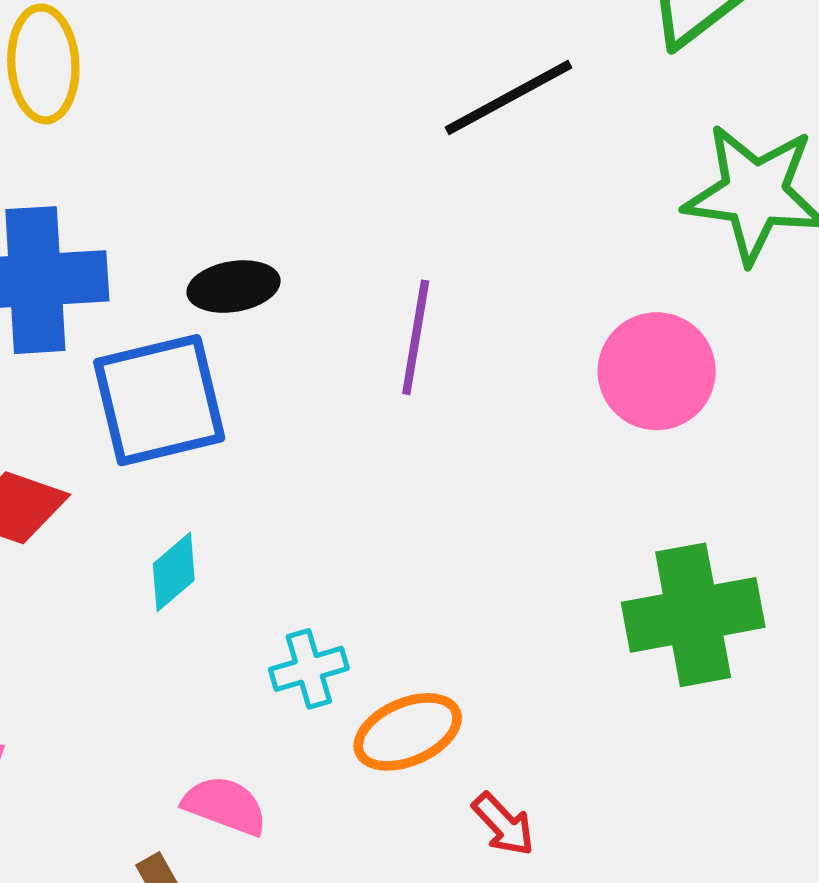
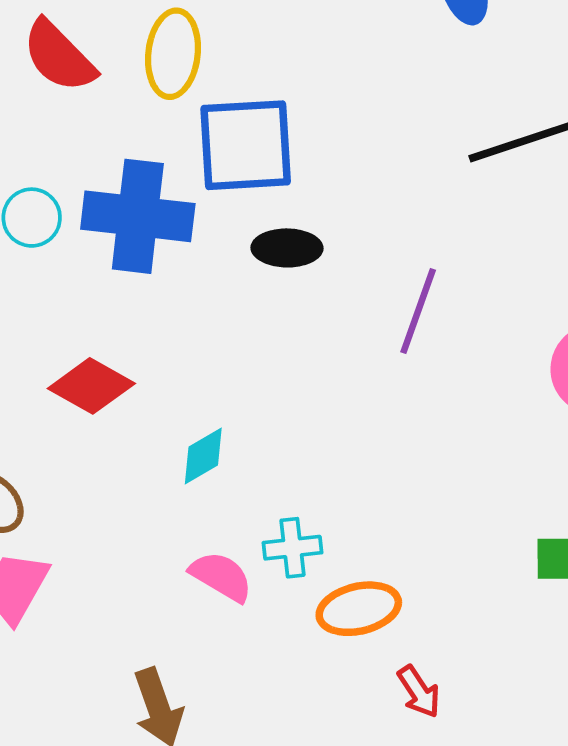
blue square: (159, 400) -> (246, 145), moved
pink semicircle: (225, 806) -> (221, 576), moved

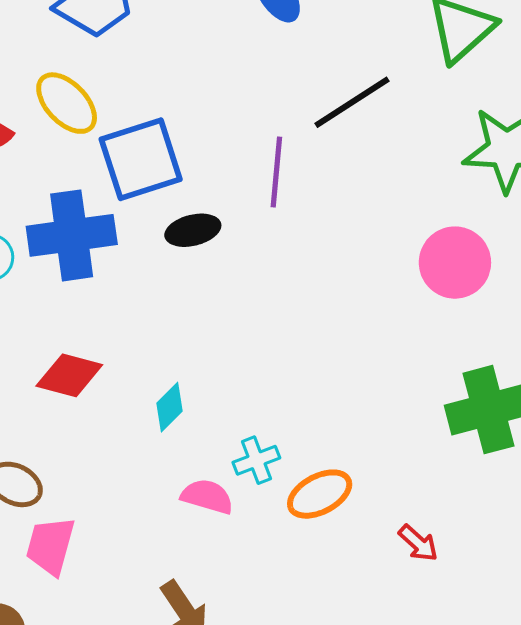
yellow ellipse: (173, 54) -> (67, 103), turned -36
purple line: (418, 311) -> (276, 172), moved
red arrow: (419, 692) -> (418, 543), moved

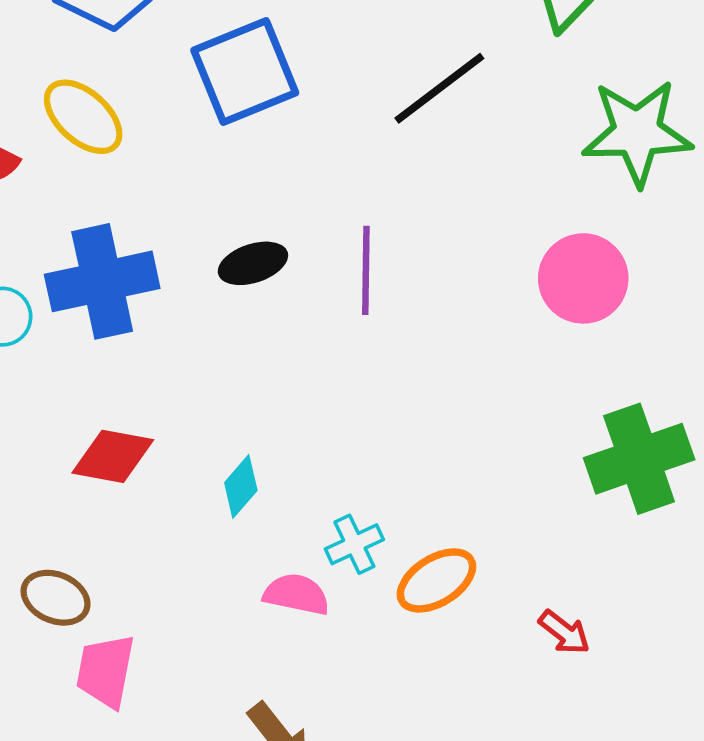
blue square: (141, 159) -> (245, 72), moved
purple line: (276, 172) -> (366, 270), moved

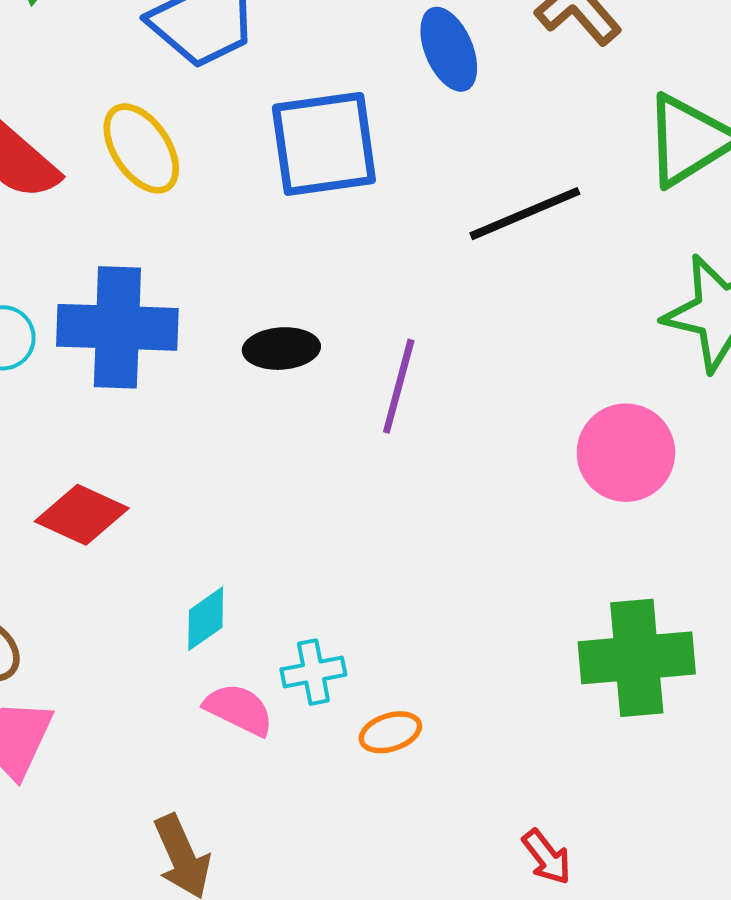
cyan diamond: (241, 486) -> (206, 619), moved
orange ellipse: (436, 580) -> (390, 732), size x0.7
red arrow: (564, 632) -> (547, 857), moved

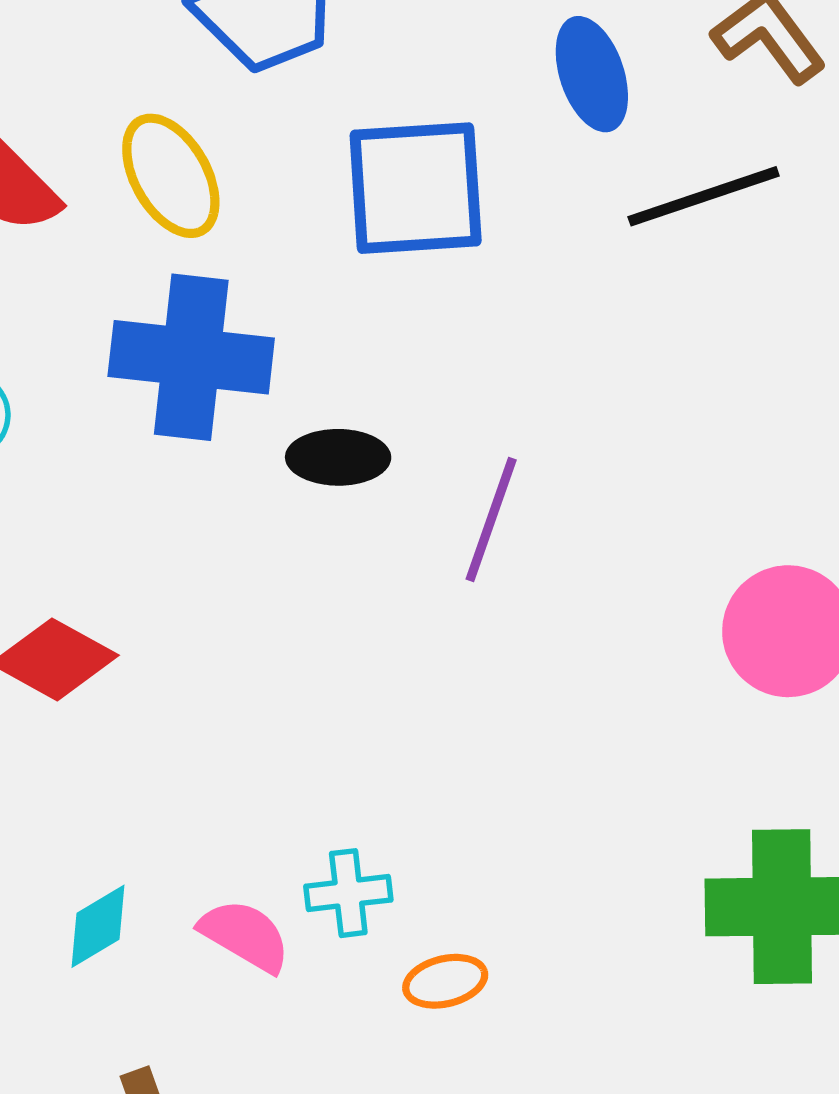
black line: (525, 214) -> (704, 196), moved
blue cross: (117, 327) -> (191, 357), moved
cyan diamond: (206, 619) -> (98, 926), moved

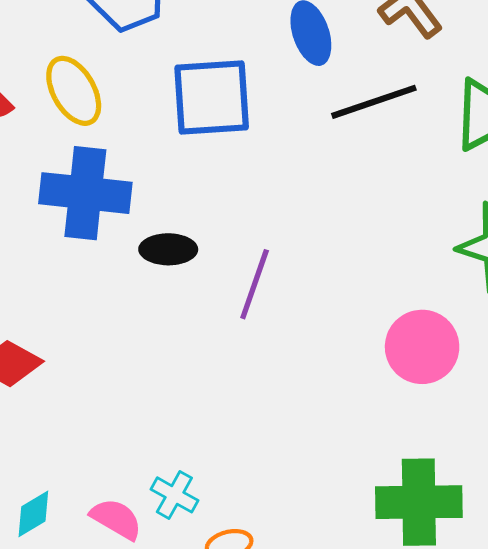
cyan cross: (348, 893) -> (174, 495), turned 36

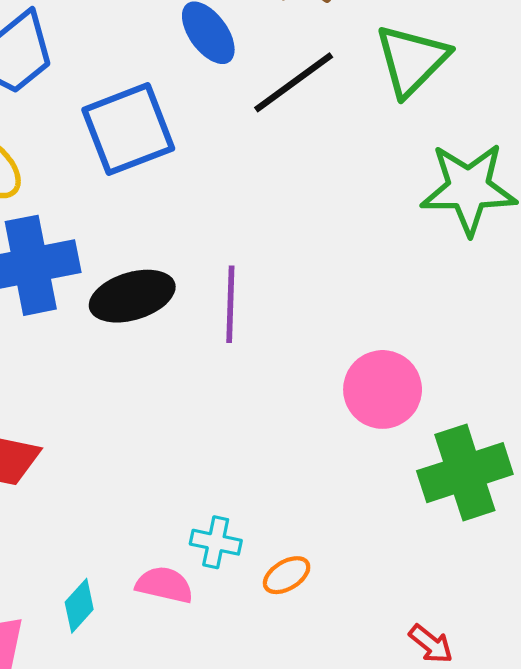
black ellipse: (168, 249) -> (132, 296), size x1.4
pink circle: (422, 347) -> (383, 389), moved

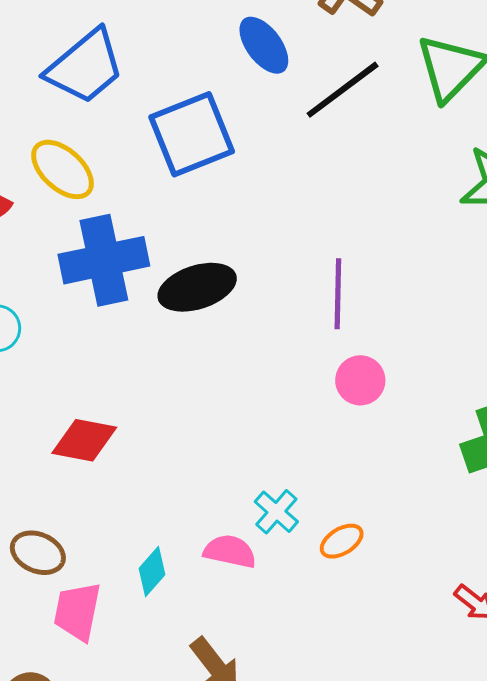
purple line: (230, 304) -> (338, 294), moved
pink circle: (383, 389) -> (360, 380), moved, size x0.7
cyan cross: (216, 542) -> (276, 512), turned 30

